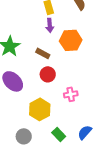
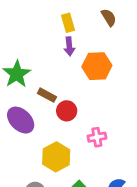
brown rectangle: (43, 53) -> (47, 95), moved

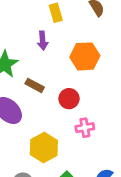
purple arrow: (69, 46) -> (43, 41), moved
red circle: (67, 111) -> (69, 99), moved

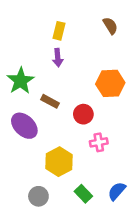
yellow rectangle: (56, 13) -> (59, 31), moved, turned 30
orange hexagon: (85, 56) -> (110, 83), moved

